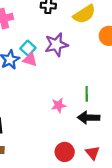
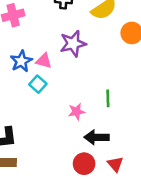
cyan square: (28, 48) -> (38, 84), moved
black arrow: (89, 118) -> (97, 137), moved

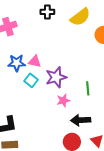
purple star: (73, 44) -> (56, 77), moved
blue star: (21, 61) -> (17, 63), turned 30

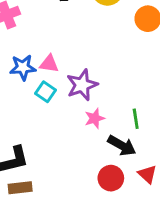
green line: (88, 88) -> (136, 119), moved
black arrow: (81, 120) -> (122, 146), turned -144

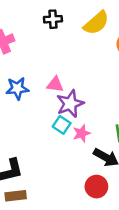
pink triangle: (49, 64) -> (55, 85), moved
cyan square: (45, 92) -> (62, 125), moved

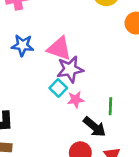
pink triangle: (55, 85) -> (59, 48), size x1.5

